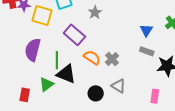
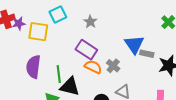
blue triangle: (146, 30) -> (134, 44), moved, size x1.5
purple rectangle: (74, 35) -> (86, 50), moved

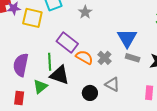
purple rectangle: (86, 50) -> (67, 42), moved
gray rectangle: (147, 54) -> (133, 58), moved
purple semicircle: (33, 67) -> (21, 65), moved

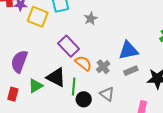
blue triangle: (127, 38) -> (128, 50), turned 40
gray rectangle: (133, 58) -> (131, 71), turned -48
green line: (50, 62) -> (74, 87), moved

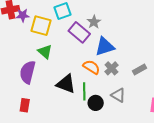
purple rectangle: (69, 46) -> (79, 32), moved
blue triangle: (128, 50) -> (105, 47), moved
green triangle: (36, 86) -> (45, 52), moved, turned -42

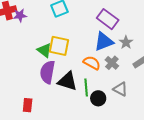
gray star: (94, 22) -> (126, 42), moved
yellow square: (41, 26) -> (59, 46), moved
purple rectangle: (79, 32) -> (108, 19), moved
purple semicircle: (28, 72) -> (47, 72), moved

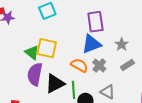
purple rectangle: (108, 19) -> (95, 22), turned 45
gray star: (126, 42) -> (122, 44), moved
black triangle: (67, 81) -> (55, 84), turned -45

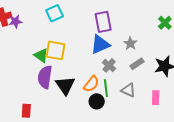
orange semicircle: (79, 65) -> (91, 84), moved, turned 102
black triangle: (55, 84) -> (65, 85), turned -35
green line: (73, 90) -> (106, 88), moved
gray triangle: (108, 92) -> (128, 90), moved

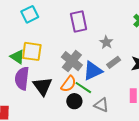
blue triangle: (100, 44) -> (93, 71), moved
gray cross: (109, 65) -> (72, 61), moved, size x1.5
green line: (106, 88) -> (83, 88), turned -48
gray triangle: (128, 90) -> (101, 105), moved

